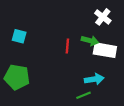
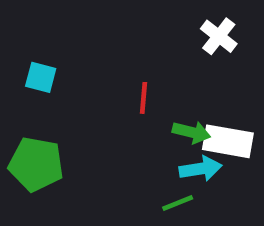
green arrow: (90, 41) -> (191, 132), moved
white rectangle: (105, 50) -> (228, 141), moved

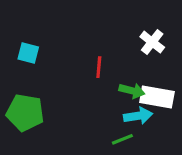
white cross: (219, 36) -> (152, 42), moved

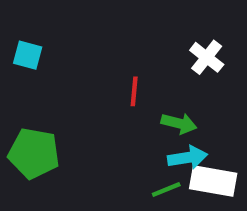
cyan square: (28, 53) -> (28, 55), moved
white rectangle: (157, 97) -> (213, 181), moved

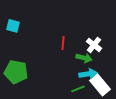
white cross: (207, 57) -> (94, 45), moved
white rectangle: (213, 181) -> (100, 85), turned 40

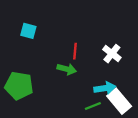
cyan square: (13, 26) -> (28, 31), moved
green arrow: (84, 58) -> (67, 69), moved

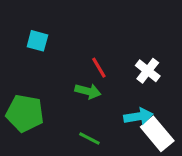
red line: (75, 51) -> (99, 68), turned -35
green line: (93, 106) -> (89, 139), moved, turned 49

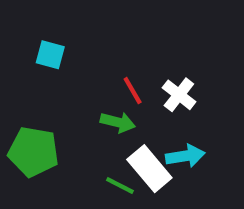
white cross: (148, 71) -> (179, 95), moved
white rectangle: (157, 134) -> (149, 169), moved

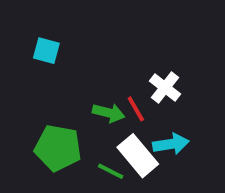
red line: (133, 91) -> (136, 109), moved
green pentagon: (33, 152) -> (58, 148), moved

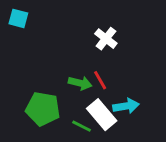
cyan square: (46, 51) -> (18, 18), moved
white cross: (165, 88) -> (106, 39), moved

